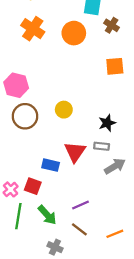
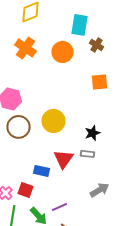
yellow circle: (64, 110) -> (54, 121), size x1.5
gray arrow: (115, 166) -> (100, 190), moved
purple line: (80, 205) -> (60, 207), moved

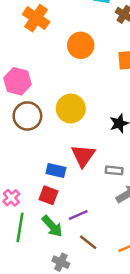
orange circle: (62, 52) -> (81, 45), moved
gray rectangle: (88, 154) -> (114, 170), moved
red square: (26, 190) -> (48, 195), moved

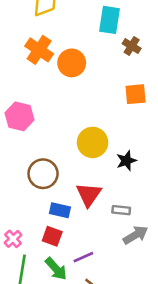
orange circle: (81, 45) -> (72, 63), moved
yellow circle: (71, 109) -> (93, 142), moved
brown circle: (27, 116) -> (43, 174), moved

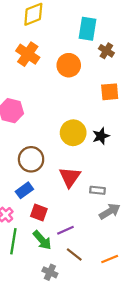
orange circle: (72, 63) -> (69, 65), moved
black star: (126, 161) -> (101, 136), moved
blue rectangle: (60, 210) -> (24, 190), moved, turned -49

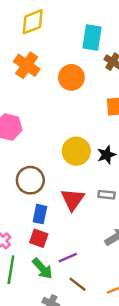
blue rectangle: (24, 190) -> (40, 214), moved, turned -42
gray rectangle: (98, 190) -> (106, 195), moved

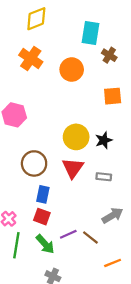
red triangle: (73, 200) -> (73, 168), moved
brown line: (77, 284) -> (90, 238), moved

